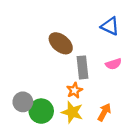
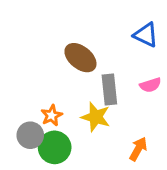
orange star: (74, 90) -> (52, 115), moved
yellow star: (72, 112) -> (96, 117), moved

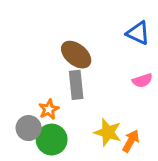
gray rectangle: (109, 90) -> (76, 85), moved
yellow star: (96, 117) -> (108, 132), moved

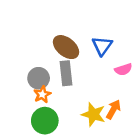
blue triangle: (138, 33) -> (102, 46), moved, turned 40
gray circle: (29, 128) -> (39, 78), moved
orange arrow: (131, 141) -> (113, 109), moved

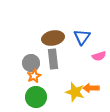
brown ellipse: (66, 47) -> (53, 38), turned -50
orange arrow: (113, 109) -> (91, 88), turned -119

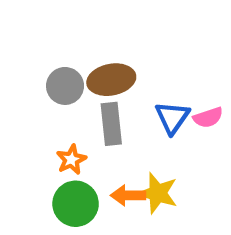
blue triangle: (82, 37) -> (172, 118), moved
gray circle: (31, 63) -> (65, 86), moved
orange arrow: (91, 88) -> (128, 195), moved

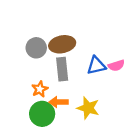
blue triangle: (172, 118) -> (96, 66), turned 42
orange arrow: (128, 195) -> (59, 102), moved

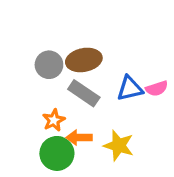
gray rectangle: (62, 69) -> (84, 93), turned -50

